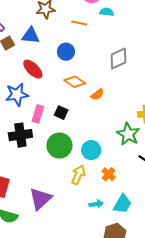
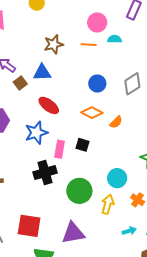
orange line: (79, 23) -> (89, 45), moved
blue circle: (66, 52) -> (97, 84), moved
green circle: (59, 146) -> (79, 191), moved
purple triangle: (40, 199) -> (73, 233), turned 40

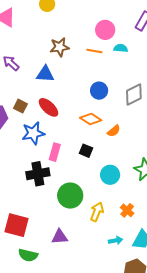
brown square: (20, 83) -> (20, 106), moved, turned -32
black square: (82, 145) -> (86, 151), moved
cyan circle: (117, 178) -> (110, 175), moved
purple triangle: (73, 233) -> (60, 237), size x0.7

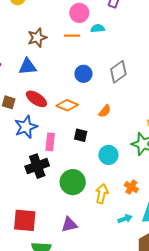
orange diamond: (91, 119) -> (67, 105), moved

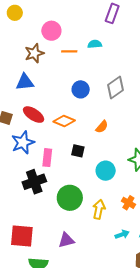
pink circle: (79, 13) -> (51, 31), moved

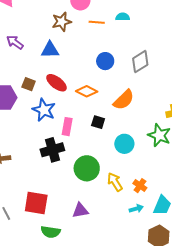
orange semicircle: (102, 127) -> (124, 100), size x1.6
blue star: (23, 143) -> (44, 110), turned -30
orange cross: (128, 203) -> (140, 186), moved
yellow arrow: (99, 209) -> (115, 182), turned -48

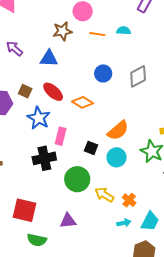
orange semicircle: (124, 100) -> (118, 130), moved
black square: (98, 122) -> (91, 148), moved
yellow arrow: (115, 182) -> (104, 195), turned -30

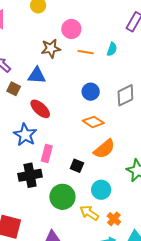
cyan semicircle: (124, 31) -> (112, 49), turned 104
brown square: (25, 91) -> (14, 89), moved
orange diamond: (83, 102) -> (93, 122), moved
cyan circle: (117, 157) -> (101, 190), moved

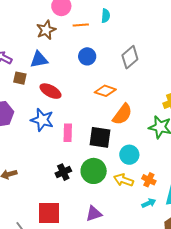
blue circle: (91, 92) -> (87, 56), moved
black square: (77, 166) -> (100, 137), size x1.6
black cross: (30, 175) -> (63, 172), moved, size x0.7

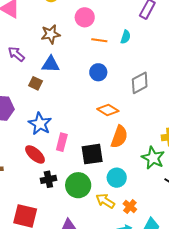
brown star: (46, 30) -> (51, 34), moved
brown square: (20, 78) -> (35, 83), moved
red ellipse: (50, 91) -> (35, 154), moved
orange semicircle: (122, 114) -> (119, 137), turned -30
black square: (100, 137) -> (92, 154), turned -30

